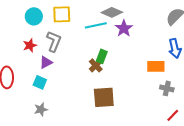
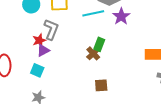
red star: (30, 45) -> (39, 40), moved
brown square: (104, 97) -> (101, 85), size x0.6

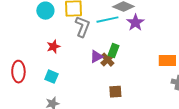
gray L-shape: (51, 29) -> (82, 27), moved
purple triangle: (43, 50) -> (96, 57), moved

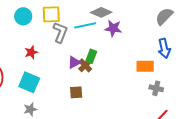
purple star: (135, 23) -> (113, 28), turned -30
cyan square: (51, 77) -> (29, 82), size x1.5
brown square: (115, 92) -> (76, 92), moved

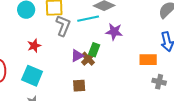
purple star: (113, 28) -> (114, 32), moved

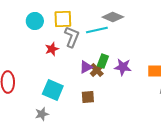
purple star: (114, 32) -> (123, 67), moved
red star: (34, 46) -> (52, 49), moved
cyan square: (32, 76) -> (53, 90), moved

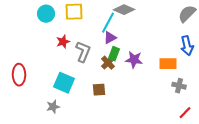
cyan line: (97, 30) -> (108, 23), turned -50
gray L-shape: (72, 37) -> (83, 52), moved
purple triangle: (86, 67) -> (110, 38), moved

